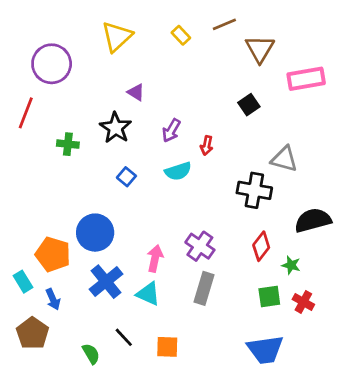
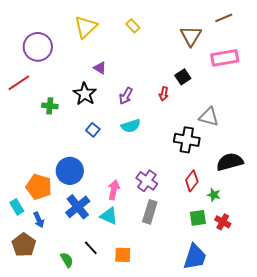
brown line: (224, 24) -> (224, 18), moved
red line: (26, 113) -> (19, 83), turned 35
red arrow: (207, 145) -> (164, 94), moved
blue trapezoid: (265, 350) -> (195, 257), turned -64

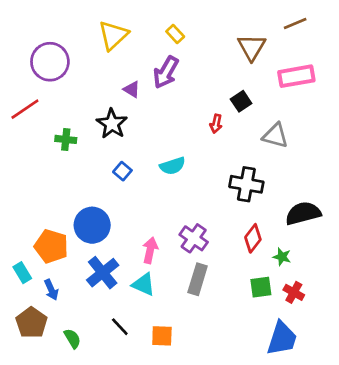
purple arrow: (126, 96) -> (166, 72), moved, size x1.4
gray triangle: (209, 117) -> (275, 136), moved
blue trapezoid: (195, 257) -> (282, 339), moved
green semicircle: (67, 260) -> (72, 339), moved

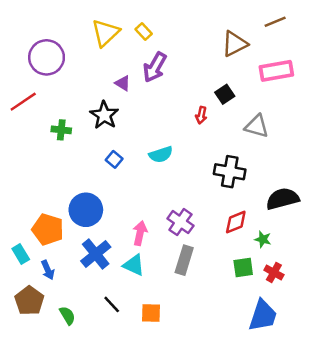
yellow rectangle: (175, 34) -> (144, 32), moved
brown triangle: (252, 47) -> (235, 44), turned 32
red diamond: (253, 238) -> (236, 222), turned 30

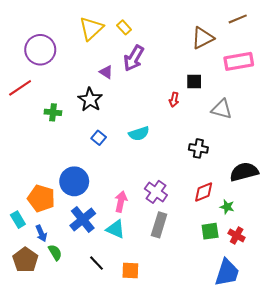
black square: (225, 94) -> (194, 82), turned 35
black cross: (230, 172) -> (198, 148), size x0.7
green semicircle: (67, 315) -> (55, 252), moved

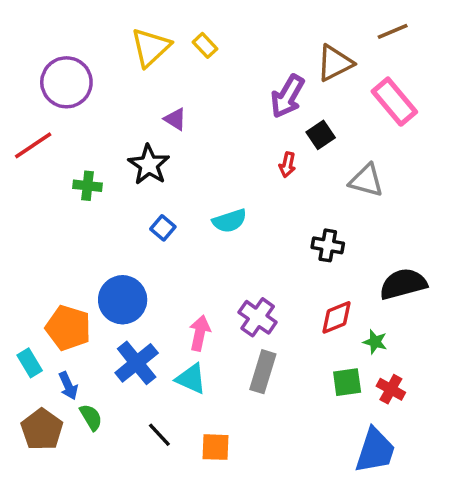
purple arrow: (134, 58) -> (287, 96), moved
pink rectangle: (239, 61) -> (394, 102), turned 60
black square: (194, 82) -> (321, 135), turned -35

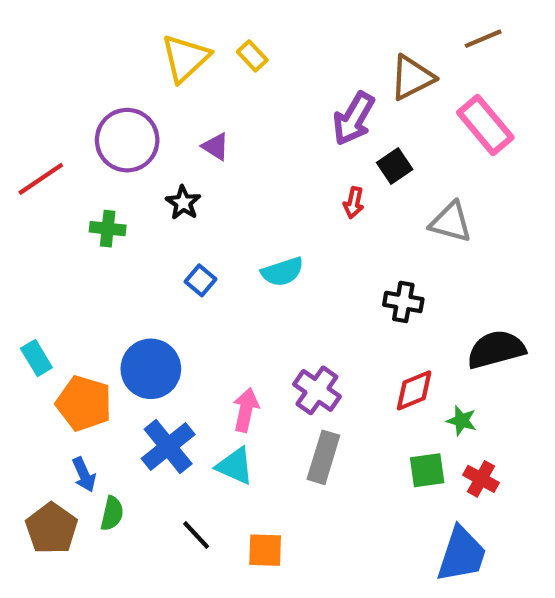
purple circle: (66, 82) -> (127, 140), moved
black star: (149, 165) -> (183, 203), size x0.7
cyan rectangle: (30, 363) -> (36, 358), moved
green semicircle: (91, 417) -> (112, 513), turned 44

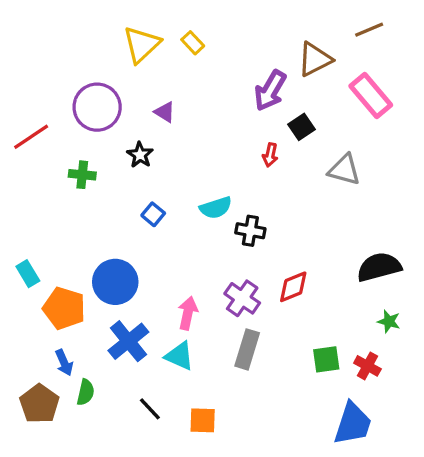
black cross: (403, 302) -> (250, 231), moved
red diamond: (414, 390) -> (293, 287), moved
green star: (462, 421) -> (389, 321), moved

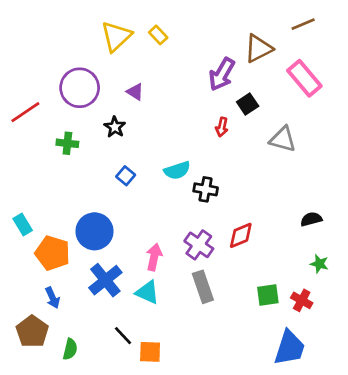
black semicircle: (379, 267) -> (311, 219), size x0.6
gray rectangle: (247, 349) -> (203, 287), turned -36
green semicircle: (86, 392) -> (70, 349), moved
orange square: (203, 420) -> (150, 352), moved

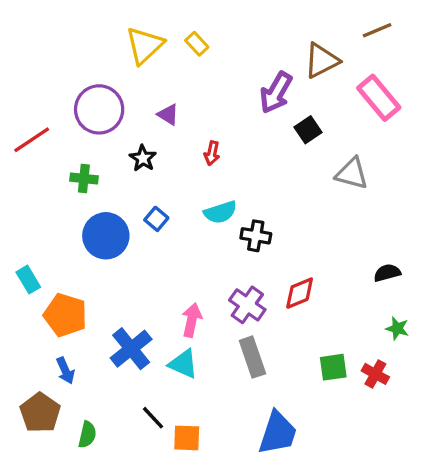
red arrow: (222, 127) -> (212, 153), moved
blue circle: (94, 231) -> (106, 236), moved
blue trapezoid: (290, 348) -> (278, 433), moved

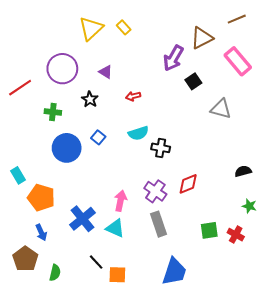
red arrow: (212, 153) -> (133, 96), turned 64

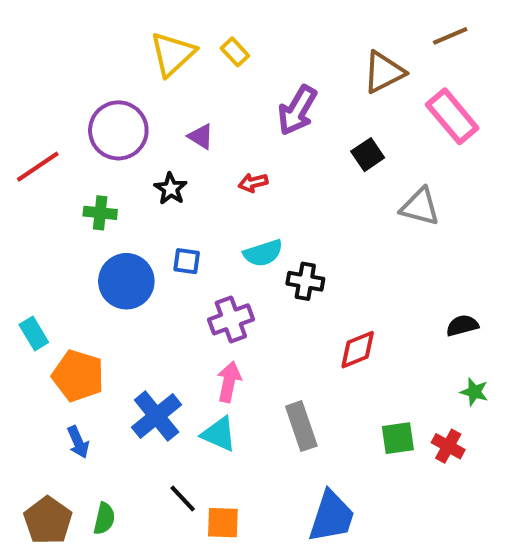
purple arrow: (173, 58) -> (297, 110), moved
blue square: (98, 137) -> (187, 261), turned -32
purple cross: (155, 191) -> (231, 319), moved, turned 35
brown pentagon: (25, 259) -> (48, 521), moved

